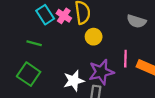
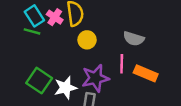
gray semicircle: (136, 21) -> (134, 39), moved
green line: (34, 43) -> (32, 31), moved
green square: (29, 74) -> (39, 81), moved

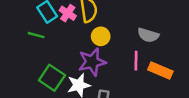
green line: (32, 31) -> (36, 35), moved
purple star: (95, 78) -> (92, 62), moved

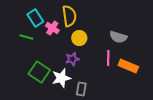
pink cross: (68, 13) -> (52, 28), moved
purple star: (92, 62) -> (72, 59), size x0.6

